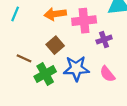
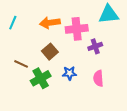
blue star: (76, 68) -> (69, 73), size x0.6
pink semicircle: (107, 74) -> (98, 78), turned 35

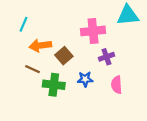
orange arrow: (50, 23) -> (40, 46), moved
purple cross: (95, 46) -> (106, 57), moved
green cross: (41, 78) -> (54, 85), turned 36

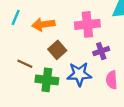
orange arrow: (40, 46) -> (43, 24), moved
blue star: (85, 79) -> (79, 74), size x1.5

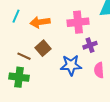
brown square: (57, 50) -> (43, 48), moved
green cross: (47, 80) -> (19, 77), moved

